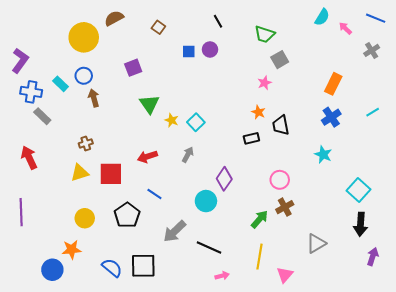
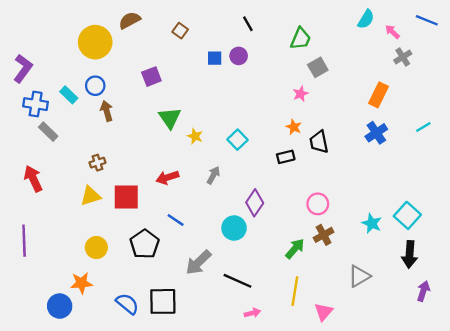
green trapezoid: (265, 34) -> (301, 39), turned -85
gray cross: (372, 50) -> (403, 57), moved
cyan square: (196, 122) -> (237, 140), moved
cyan star: (323, 155) -> (372, 223), moved

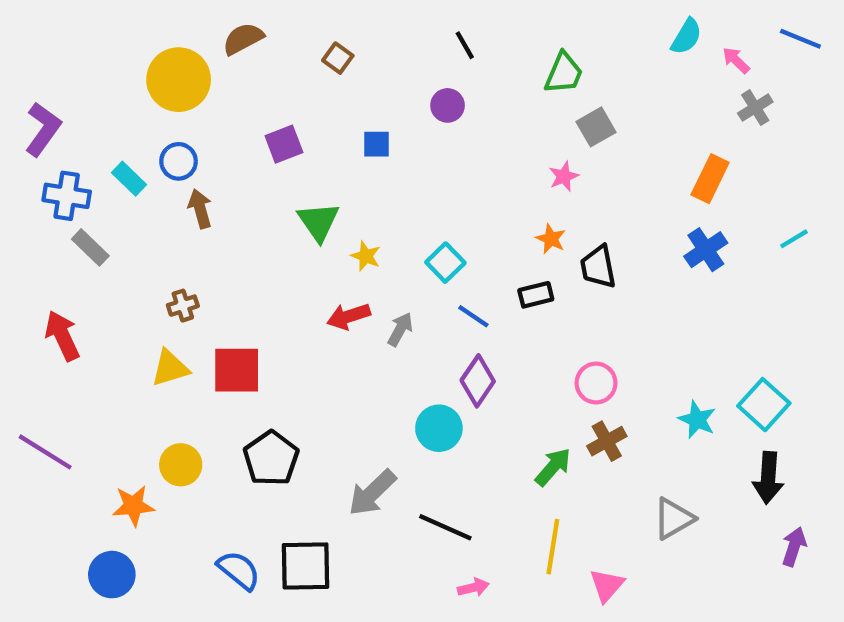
blue square: (215, 58) -> (377, 144), moved
red arrow: (167, 178) -> (349, 316), moved
blue line: (176, 220) -> (473, 316), moved
purple line: (24, 241) -> (45, 452), turned -56
orange star: (81, 283) -> (133, 506), moved

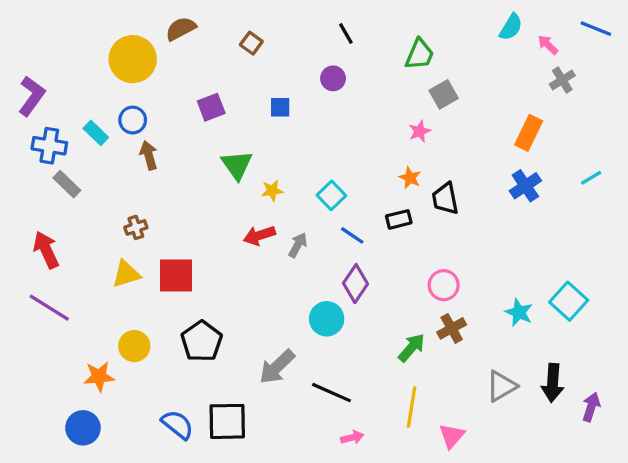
yellow star: (366, 256) -> (272, 191), turned -30
purple line: (45, 452) -> (49, 308), moved
black arrow: (768, 478) -> (553, 383), moved

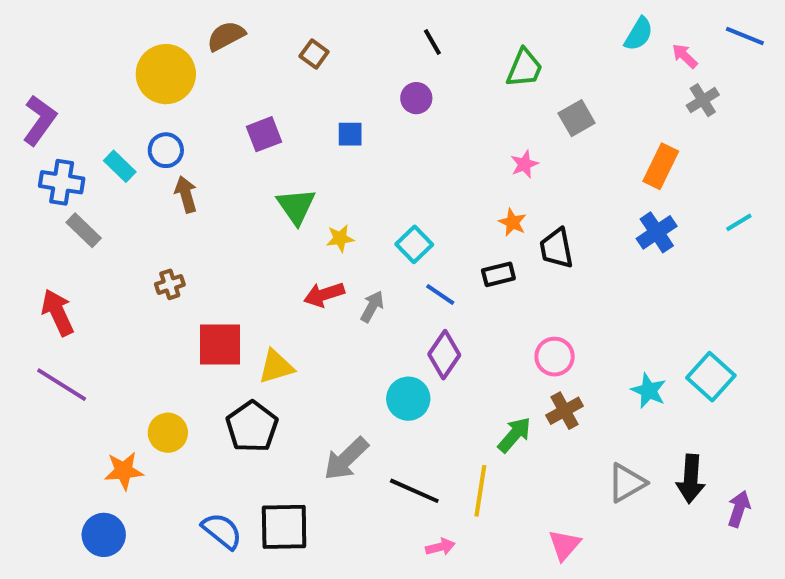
gray square: (444, 94) -> (577, 118), moved
yellow triangle: (126, 274) -> (276, 367), moved
yellow line: (412, 407) -> (480, 491), moved

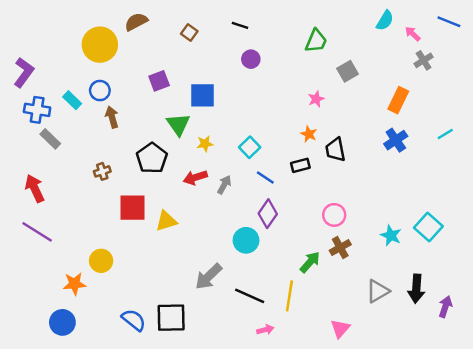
black line: (432, 42) -> (240, 25), moved, turned -42
blue square: (350, 134) -> (203, 95), moved, size x1.6
black pentagon: (252, 427) -> (152, 158), moved

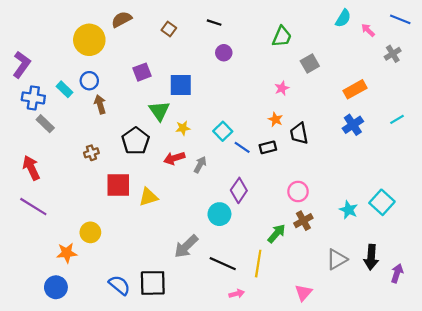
gray cross: (424, 60) -> (393, 54), moved
orange rectangle: (398, 100) -> (355, 89), turned 35
blue line: (265, 177) -> (242, 147), moved

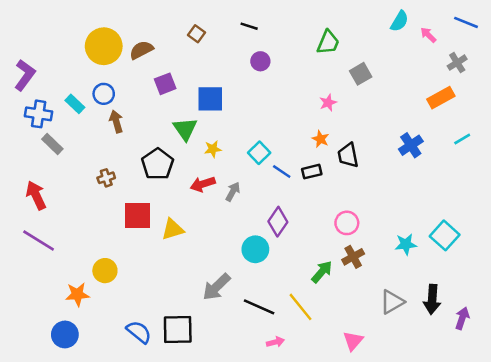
brown semicircle: (122, 19) -> (141, 50), moved
orange rectangle: (355, 89) -> (441, 98), moved
cyan star: (349, 210) -> (406, 244), turned -30
yellow line: (258, 264) -> (300, 307), turned -48

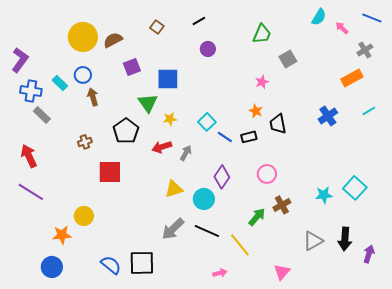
black line: (249, 26) -> (199, 21), turned -48
pink circle: (347, 223) -> (267, 174), moved
yellow triangle: (173, 229) -> (174, 189), moved
black line: (259, 307) -> (207, 231), moved

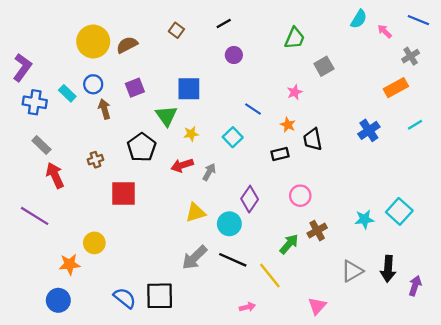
purple square: (132, 67) -> (135, 88), moved
gray rectangle: (42, 115) -> (41, 145), moved
blue line: (225, 137) -> (253, 109), moved
red arrow: (29, 156) -> (55, 175), moved

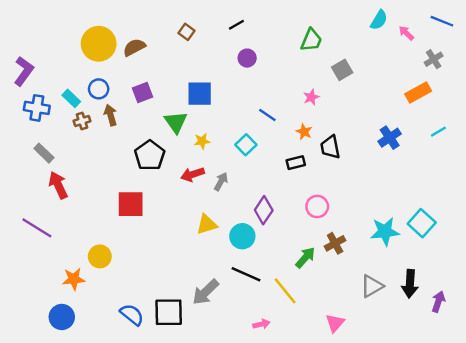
brown cross: (95, 160) -> (82, 121), moved
cyan star: (364, 219) -> (385, 231), size x1.4
gray arrow: (194, 258) -> (206, 292), moved

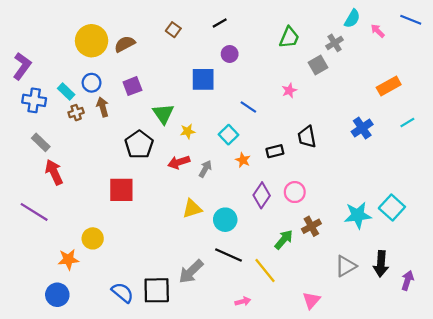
gray cross: (434, 59) -> (335, 43), moved
blue square: (200, 94) -> (203, 79), moved
orange star: (304, 132) -> (243, 160), moved
purple diamond: (264, 210) -> (262, 195), moved

